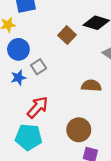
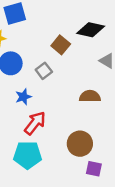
gray square: (39, 67) -> (44, 71), moved
blue star: (18, 78) -> (23, 97), moved

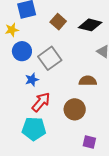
brown square: (61, 45) -> (58, 22), moved
gray square: (44, 71) -> (50, 58), size x1.6
brown circle: (80, 144) -> (75, 109), moved

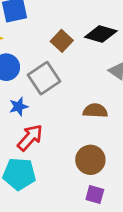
brown square: (58, 22) -> (62, 41), moved
brown circle: (75, 109) -> (90, 160), moved

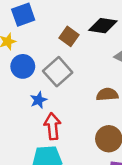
red arrow: (30, 138) -> (52, 126), turned -40

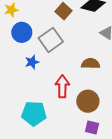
red arrow: (52, 126) -> (62, 86), moved

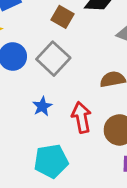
blue star: (32, 62) -> (42, 106), moved

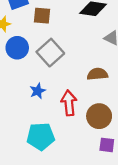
brown square: (62, 17) -> (42, 16), moved, turned -30

